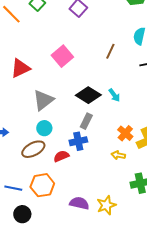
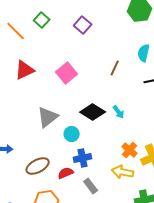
red triangle: (20, 68) -> (25, 70), moved
gray rectangle: (86, 121) -> (91, 186), moved, turned -63
cyan circle: (44, 128) -> (72, 134), moved
yellow arrow: (118, 155) -> (123, 172), size x1.5

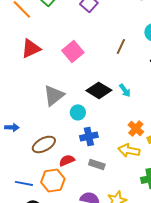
red semicircle: (66, 173) -> (67, 160), moved
gray rectangle: (91, 186) -> (97, 164), turned -35

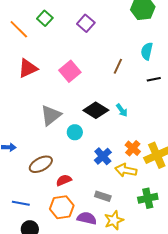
blue cross: (89, 136) -> (103, 156), moved, turned -30
gray rectangle: (97, 164) -> (103, 196), moved
orange hexagon: (53, 180) -> (62, 207), moved

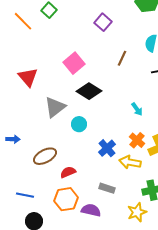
purple square: (86, 23) -> (103, 22), moved
red triangle: (28, 68) -> (28, 77), moved, turned -45
black diamond: (96, 110) -> (89, 91), moved
cyan arrow: (122, 110) -> (137, 109), moved
yellow star: (114, 220) -> (137, 212), moved

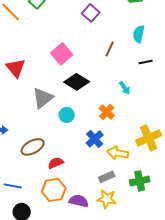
cyan arrow: (137, 109) -> (125, 88), moved
orange cross: (137, 140) -> (107, 112), moved
gray rectangle: (107, 188) -> (107, 177), moved, turned -42
yellow star: (137, 212) -> (107, 199), moved, turned 30

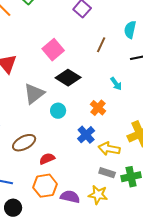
gray rectangle: (107, 177) -> (107, 173), moved, turned 42

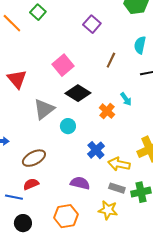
orange cross: (98, 108) -> (107, 111), moved
red semicircle: (47, 159) -> (31, 184), moved
orange hexagon: (45, 186) -> (66, 216), moved
purple semicircle: (70, 197) -> (80, 183), moved

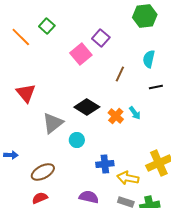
pink square: (63, 65) -> (81, 54), moved
orange cross: (107, 111) -> (116, 116), moved
blue cross: (96, 150) -> (105, 164), turned 36

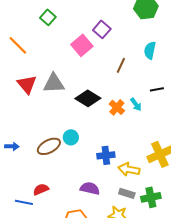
orange line: (21, 37) -> (18, 45), moved
black line: (156, 87) -> (157, 89), moved
gray triangle: (53, 123) -> (54, 83), moved, turned 35
cyan circle: (77, 140) -> (71, 137), moved
brown ellipse: (43, 172) -> (49, 146), moved

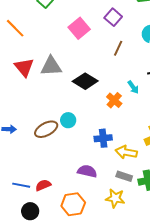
purple square: (102, 29) -> (113, 17), moved
orange cross: (117, 107) -> (114, 100), moved
red semicircle: (41, 189) -> (43, 185), moved

